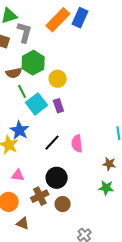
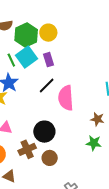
green hexagon: (33, 63) -> (26, 35), moved
green line: (22, 91) -> (11, 60), moved
black line: (52, 143) -> (47, 86), moved
pink semicircle: (77, 144) -> (66, 98), size x1.4

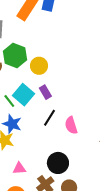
green hexagon: (26, 35) -> (15, 55), moved
pink semicircle: (66, 98) -> (71, 125), size x0.7

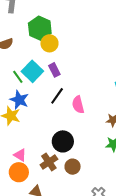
green hexagon: (15, 55) -> (40, 28), moved
pink triangle: (19, 168) -> (20, 155), moved, turned 32

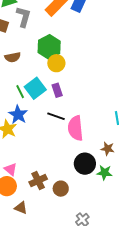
black line: (57, 96) -> (56, 116), turned 66
pink semicircle: (78, 105) -> (75, 128), size x1.4
black circle: (63, 141) -> (85, 164), moved

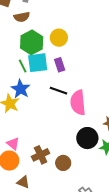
green hexagon: (49, 47) -> (32, 42), moved
brown semicircle: (13, 57) -> (22, 17), moved
cyan square: (35, 88) -> (38, 63), turned 30

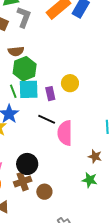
brown semicircle: (22, 17) -> (16, 51), moved
yellow circle: (59, 38) -> (70, 83), moved
black circle: (87, 138) -> (27, 164), moved

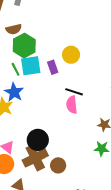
black line: (47, 119) -> (74, 92), moved
pink semicircle: (65, 133) -> (72, 105), size x0.7
brown cross: (23, 182) -> (35, 158), size x1.4

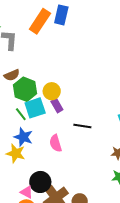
yellow circle: (71, 55) -> (52, 91), moved
pink semicircle: (72, 105) -> (56, 143), moved
black circle: (38, 140) -> (40, 182), moved

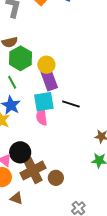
purple rectangle: (57, 106) -> (49, 80), size x1.5
cyan square: (35, 108) -> (44, 102), moved

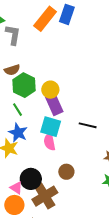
cyan square: (44, 102) -> (51, 127), turned 30
black line: (71, 104) -> (88, 125), moved
brown circle: (56, 178) -> (66, 172), moved

